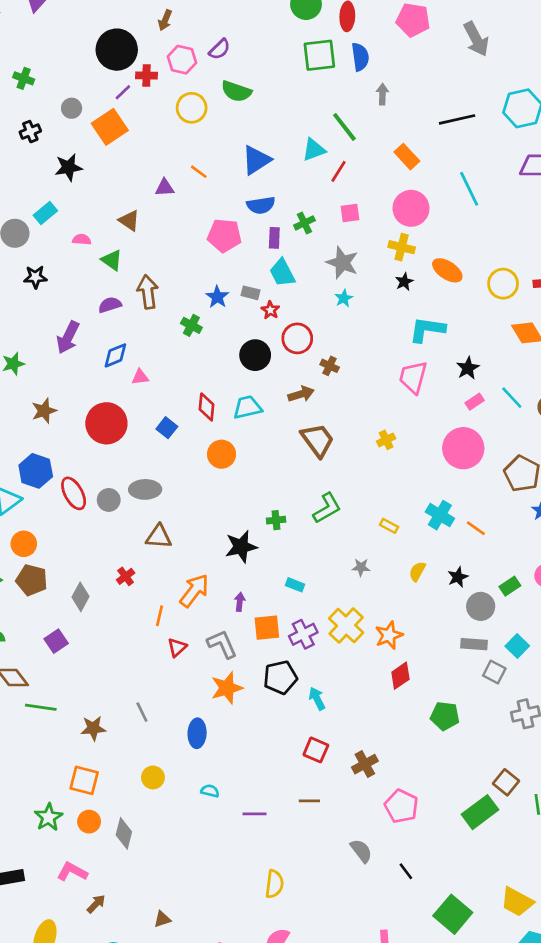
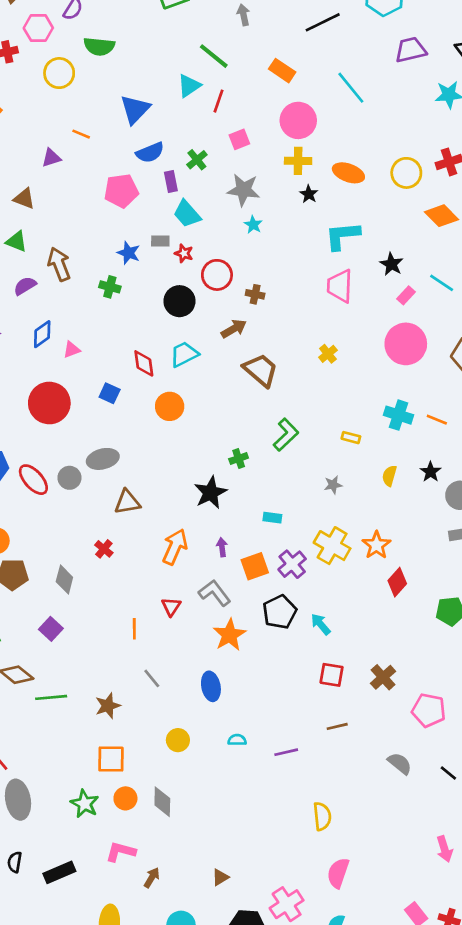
orange line: (160, 616) -> (134, 629), moved

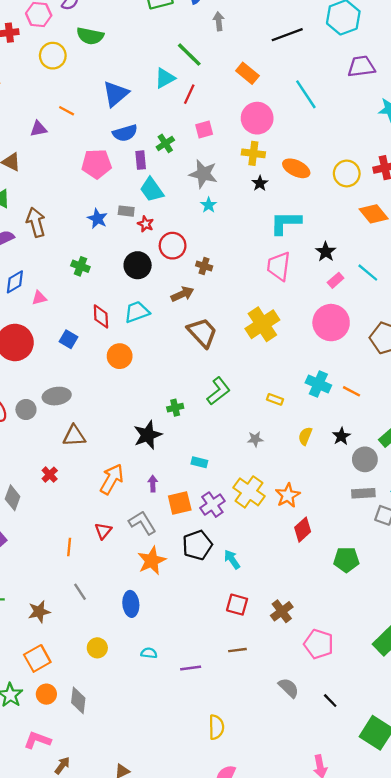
green cross: (110, 287) -> (80, 266), moved
yellow cross: (328, 354) -> (262, 324), size x2.0
orange square: (111, 759) -> (37, 658), turned -36

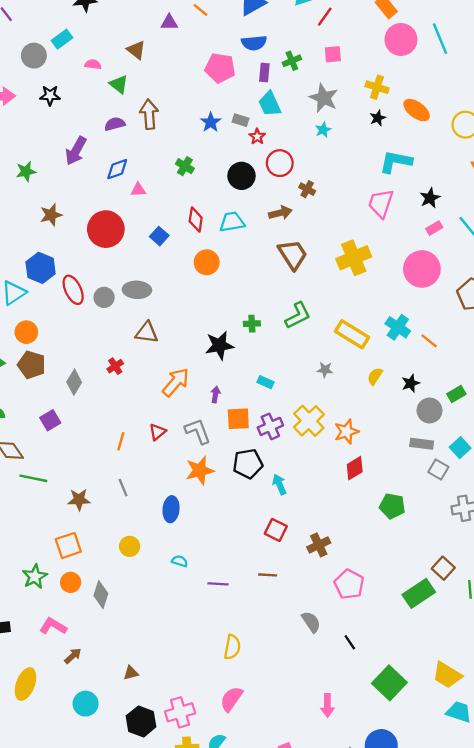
pink circle: (257, 118) -> (401, 39), moved
yellow rectangle: (275, 399) -> (352, 334), size x2.0

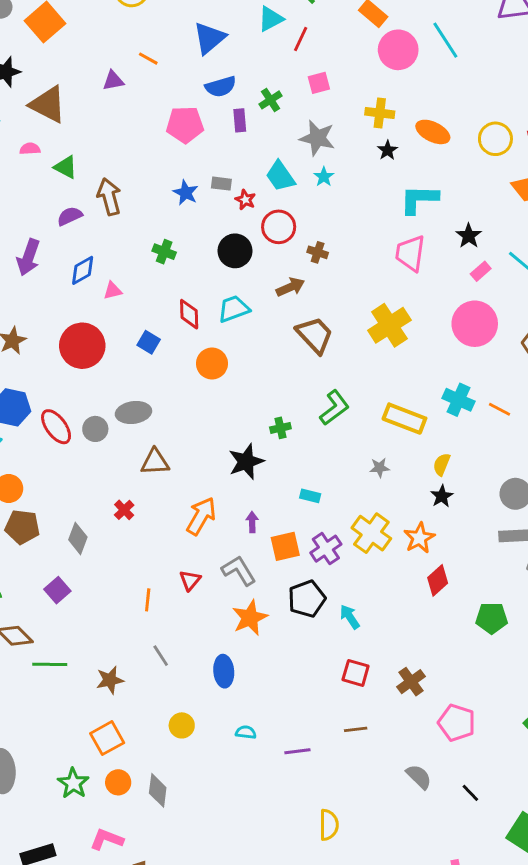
brown triangle: (136, 50) -> (48, 104), moved, size x1.6
cyan trapezoid: (270, 104) -> (280, 176), moved
black star: (411, 383) -> (442, 496), moved

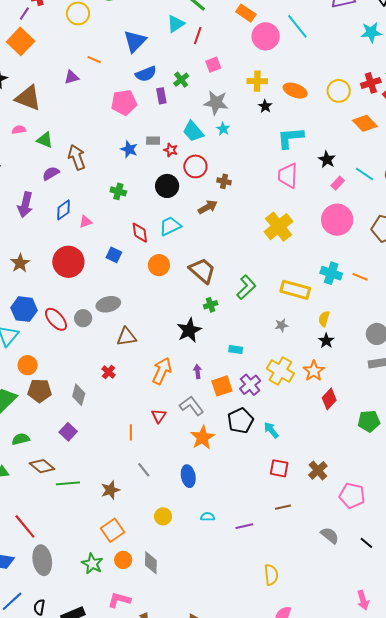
brown trapezoid: (315, 335) -> (202, 271), moved

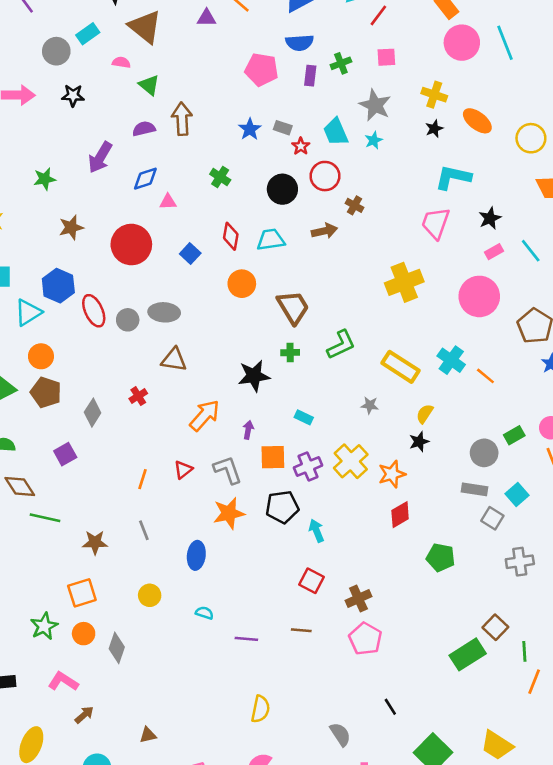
pink pentagon: (352, 496) -> (365, 639), moved
gray semicircle: (330, 535) -> (340, 734), moved

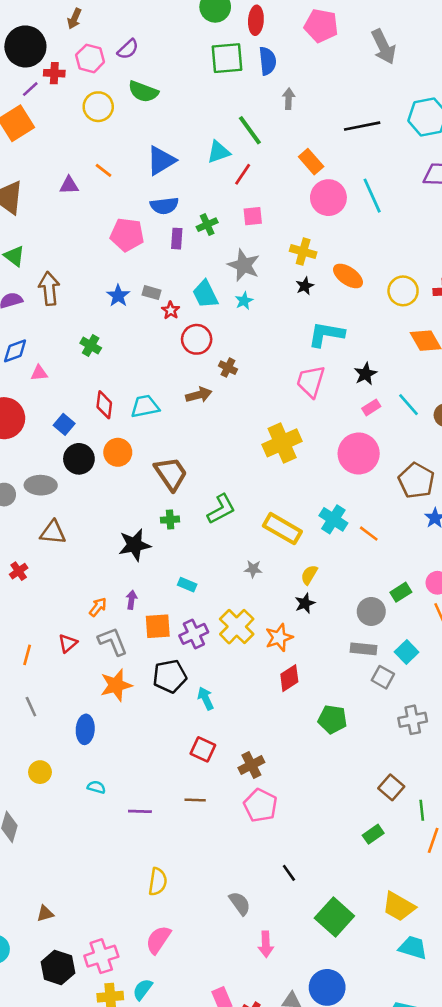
black circle: (282, 189) -> (79, 459), moved
orange arrow: (205, 415) -> (98, 607), moved, size x0.6
green rectangle: (468, 654) -> (373, 834), moved, size x0.6

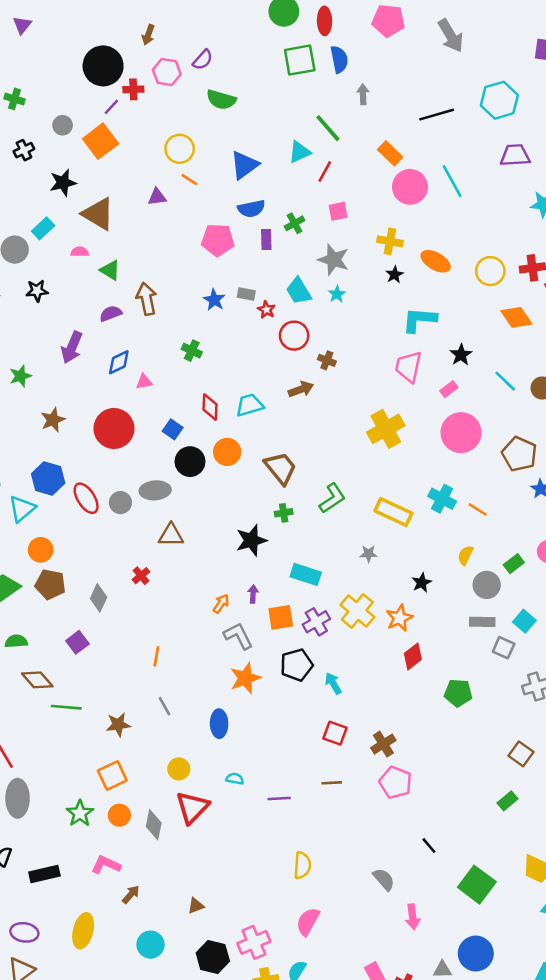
yellow circle: (98, 107) -> (180, 149), moved
pink rectangle: (371, 407) -> (449, 389), moved
yellow semicircle: (309, 575) -> (465, 555), moved
cyan rectangle: (187, 585) -> (306, 574), size x1.6
red triangle: (68, 643) -> (192, 807), moved, size x1.8

